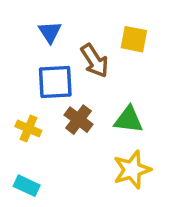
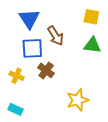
blue triangle: (50, 32) -> (29, 19), size x1.5
yellow square: (134, 39) -> (91, 17), moved
green triangle: (128, 120) -> (92, 45), moved

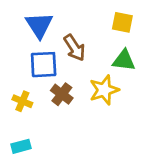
yellow star: (78, 100) -> (104, 90), moved
cyan rectangle: (15, 109) -> (21, 146), turned -40

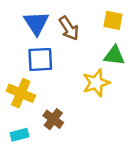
brown arrow: (74, 48) -> (69, 28), moved
brown cross: (62, 94) -> (53, 119), moved
yellow cross: (22, 101) -> (21, 93), size x1.5

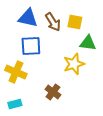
yellow square: (113, 20) -> (75, 22), moved
blue triangle: (36, 23) -> (28, 18), turned -45
brown cross: (53, 119) -> (53, 92), moved

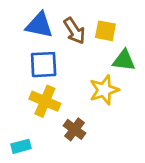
yellow cross: (16, 72) -> (45, 101), moved

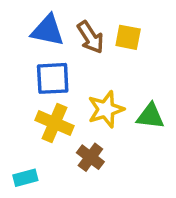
green triangle: (124, 60) -> (150, 116), moved
yellow star: (104, 90) -> (106, 109), moved

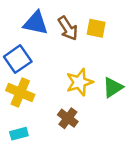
blue square: (53, 78) -> (18, 59), moved, turned -32
green triangle: (150, 116) -> (113, 87), turned -40
yellow cross: (54, 123) -> (20, 92), moved

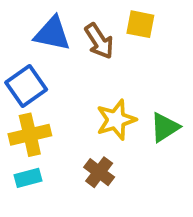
yellow square: (96, 28) -> (140, 24), moved
yellow cross: (20, 92) -> (30, 135), turned -36
cyan rectangle: (19, 134) -> (28, 178), moved

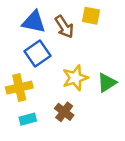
blue square: (26, 86) -> (37, 53), moved
cyan rectangle: (28, 178) -> (28, 119), moved

